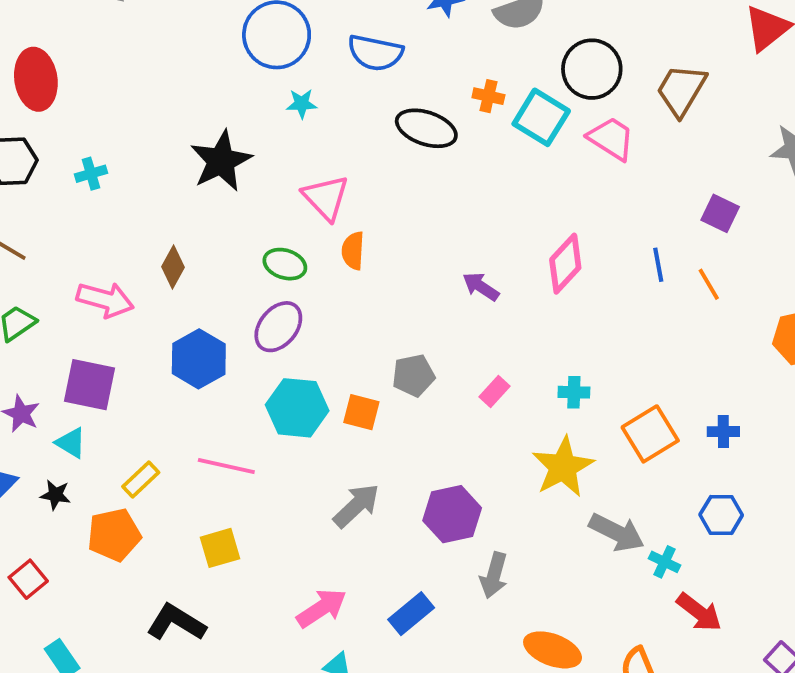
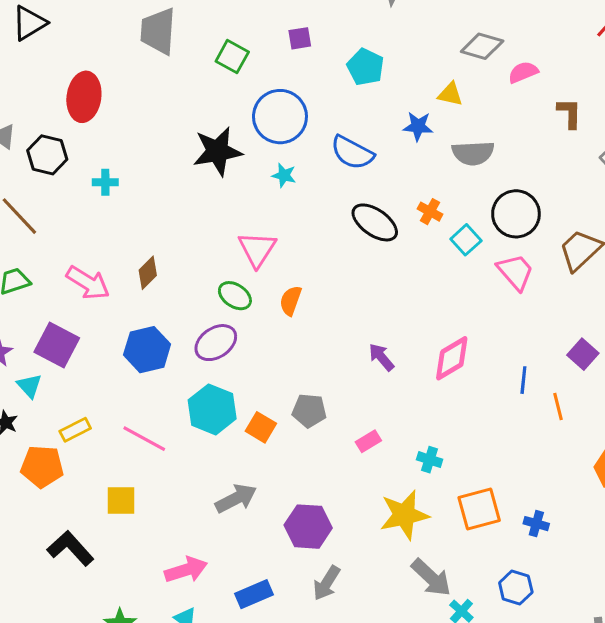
cyan square: (541, 117) -> (466, 240), size x0.7
black star: (221, 161) -> (217, 151), moved
pink triangle: (326, 198) -> (257, 249), moved

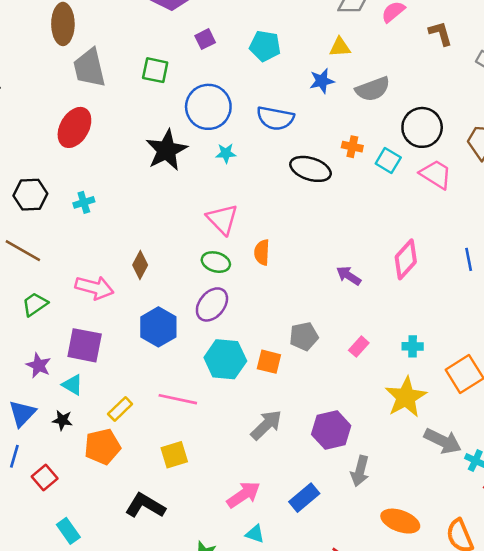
red ellipse: (84, 97) -> (74, 127), moved, turned 39

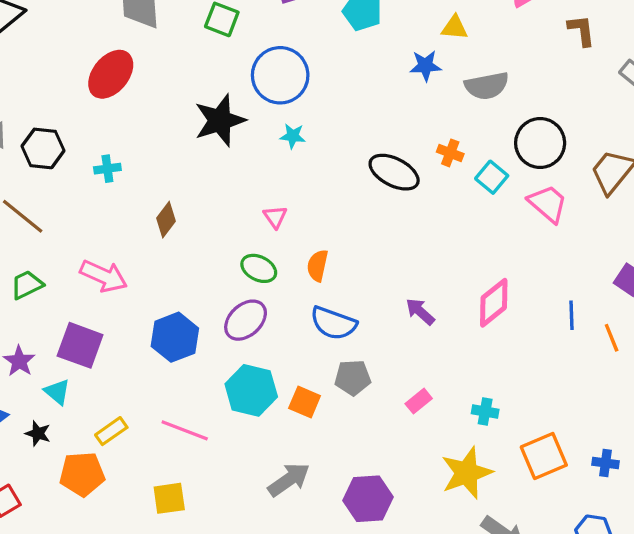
blue semicircle: (275, 118) -> (333, 323), moved
pink triangle: (222, 219) -> (275, 217), size x0.6
brown diamond: (140, 265) -> (166, 220), moved

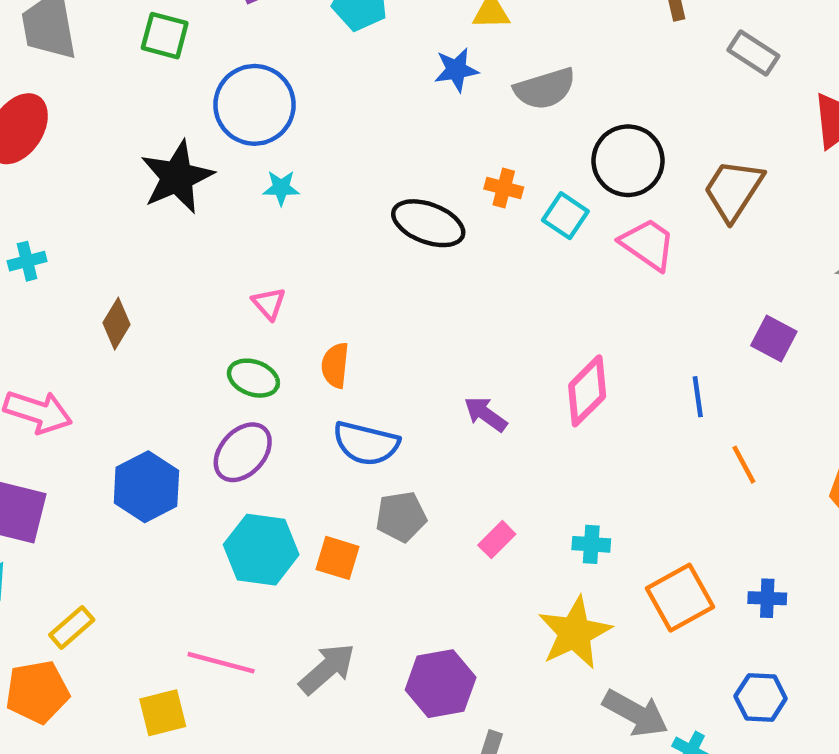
orange line: (612, 338) -> (744, 465), moved
pink line: (185, 430) -> (221, 663), moved

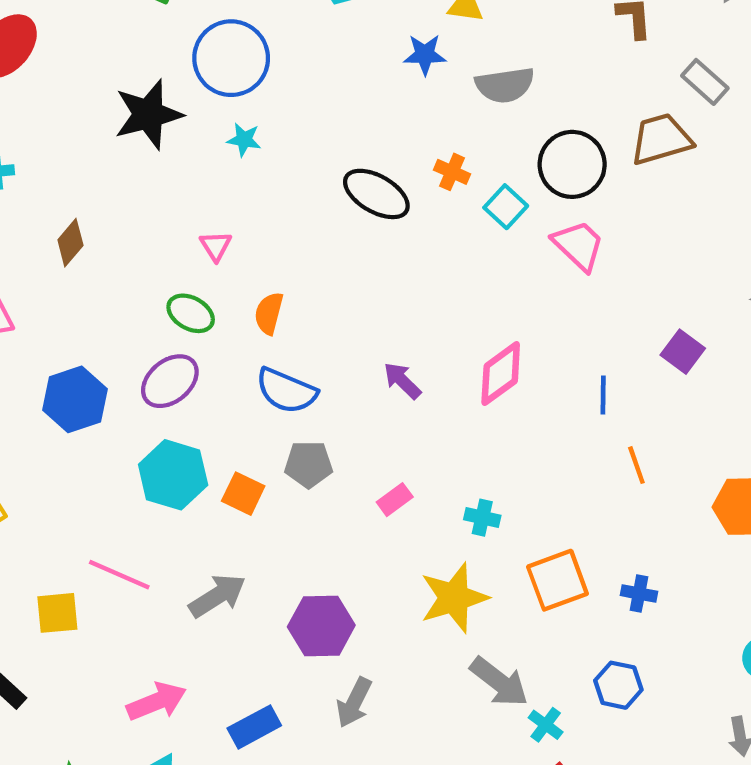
brown trapezoid: (733, 190) -> (661, 139), moved, turned 32

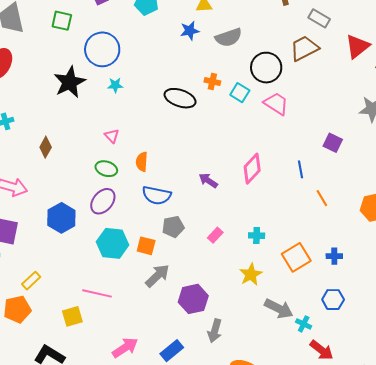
gray arrow: (217, 596) -> (157, 276), moved
yellow star: (454, 598) -> (251, 274), size x0.7

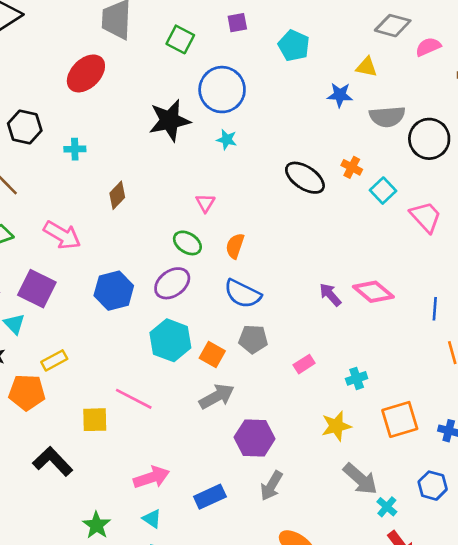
black circle: (266, 68) -> (429, 139), moved
pink diamond: (252, 169) -> (373, 292), turned 72
purple arrow: (208, 181) -> (330, 295), moved
cyan cross: (257, 236) -> (357, 378), turned -35

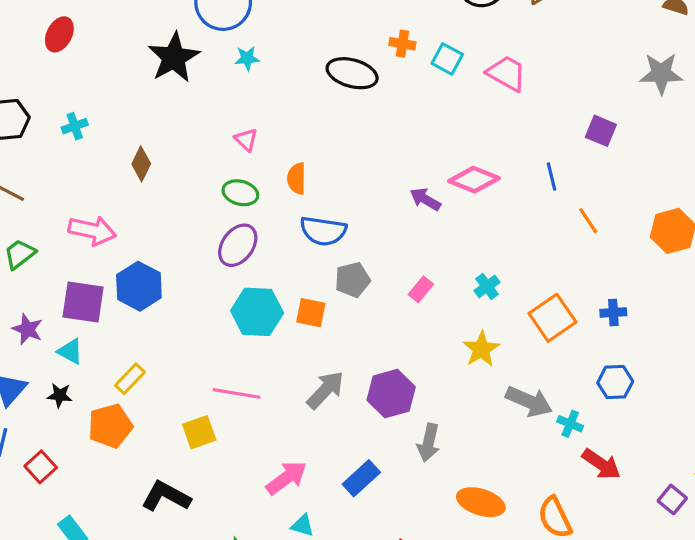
red ellipse: (86, 73) -> (59, 34), size x0.7
blue hexagon: (114, 291) -> (139, 286), moved
gray arrow: (217, 396) -> (325, 390), moved

